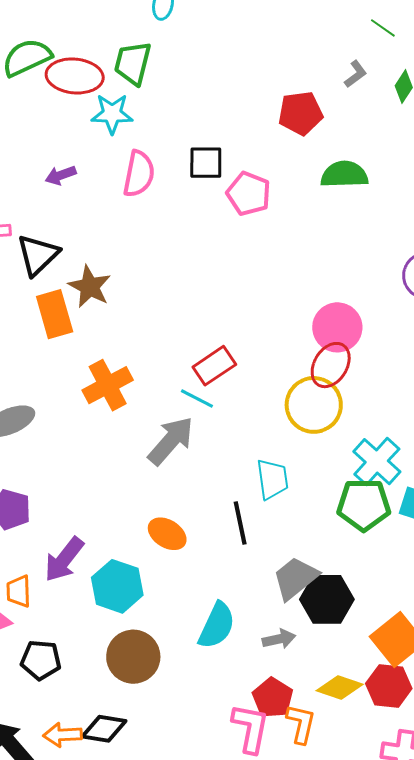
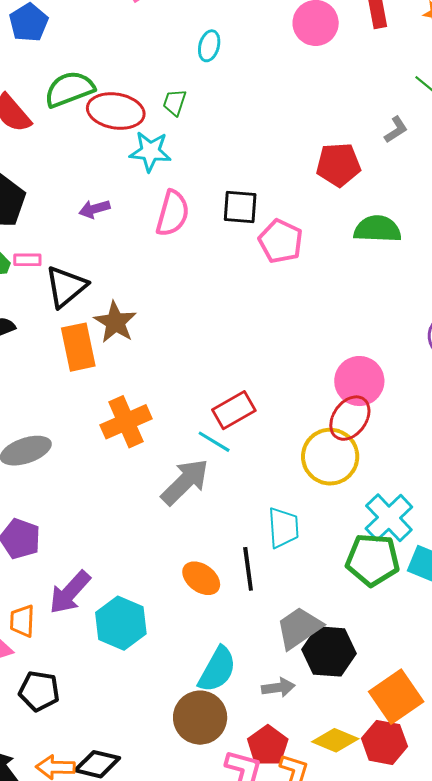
green trapezoid: (133, 63) -> (175, 102), size x0.6
orange ellipse: (167, 534) -> (201, 578), moved
brown circle: (133, 657) -> (200, 718), moved

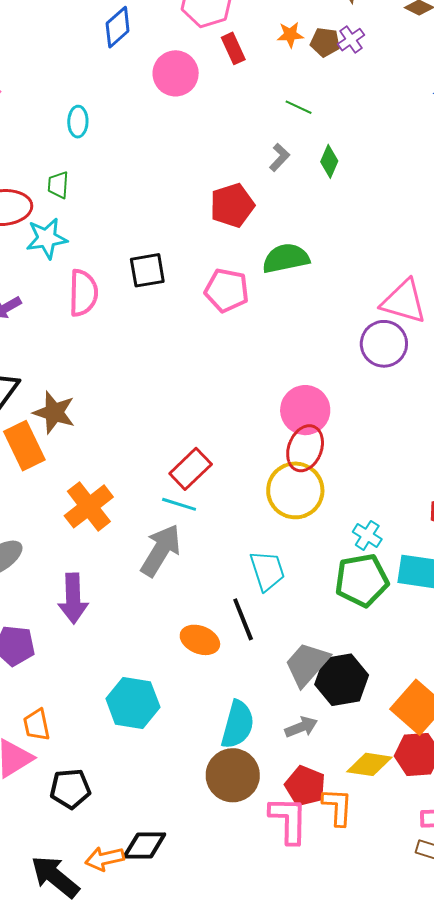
pink pentagon: (281, 241) -> (227, 290), moved
cyan cross: (389, 518) -> (367, 535), size x0.6
purple arrow: (70, 592) -> (73, 598), moved, turned -30

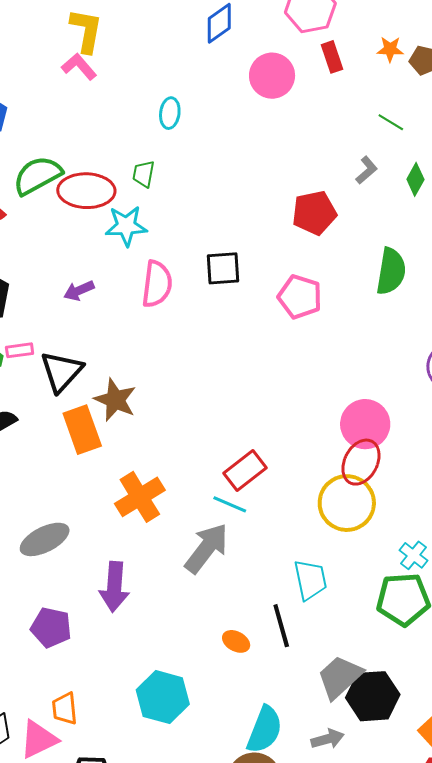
green semicircle: (286, 258) -> (391, 271), moved, turned 105
orange ellipse: (200, 640) -> (236, 641), size x0.7

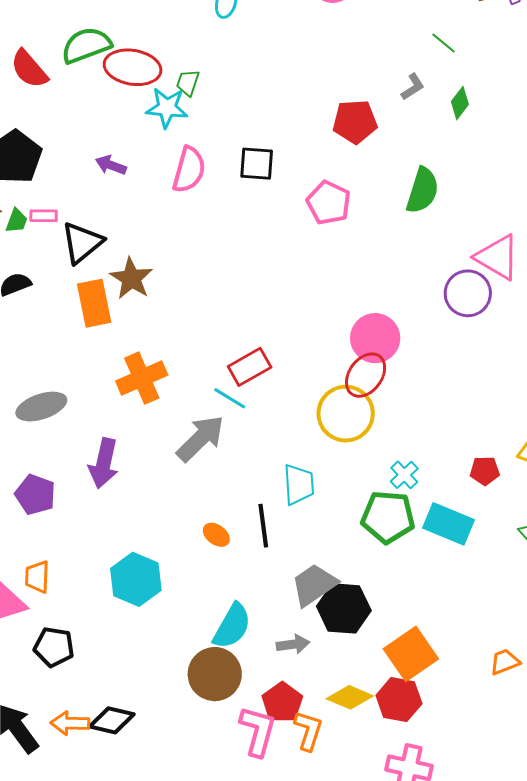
green trapezoid: (143, 174) -> (188, 83), moved
purple arrow: (79, 291) -> (111, 165), turned 36

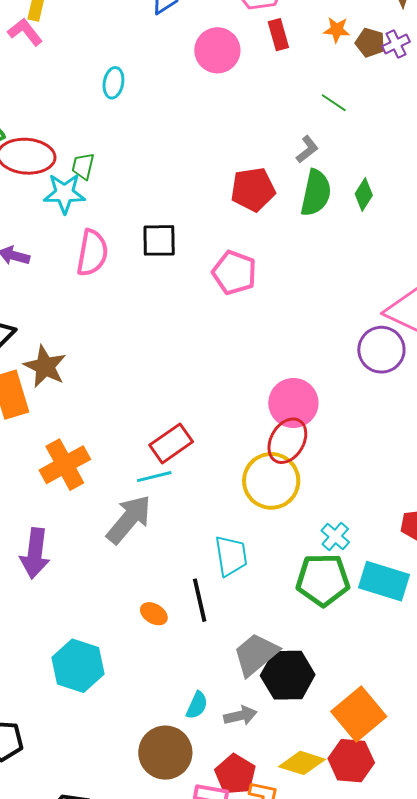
green diamond: (460, 103) -> (364, 194), moved
green semicircle: (422, 190) -> (316, 193), moved
cyan line: (230, 398) -> (154, 477), turned -40
cyan semicircle: (232, 626) -> (197, 705), moved, size x0.6

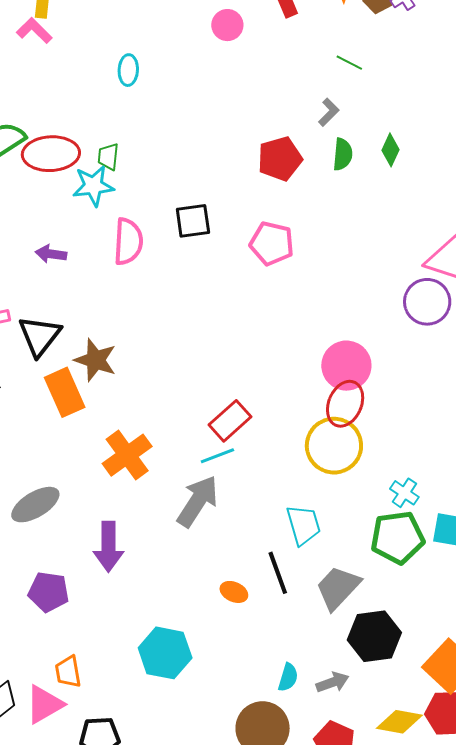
pink circle: (217, 50) -> (227, 25), size x0.7
green semicircle: (316, 193) -> (343, 154), size x0.7
gray trapezoid: (256, 654) -> (338, 588), moved

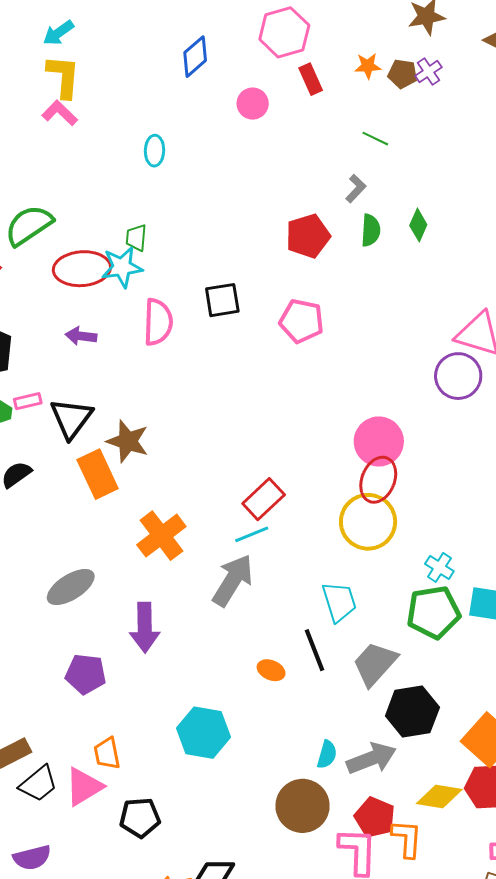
red ellipse: (51, 154) -> (82, 269), moved
gray arrow: (332, 682) -> (371, 758), size x1.5

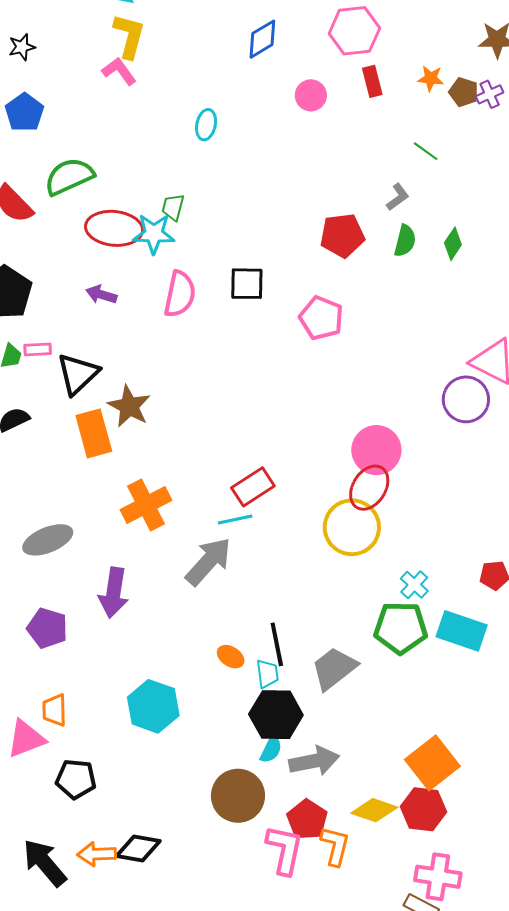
cyan trapezoid: (339, 602) -> (267, 674), moved, size x0.7
black hexagon: (412, 712) -> (276, 715), moved

